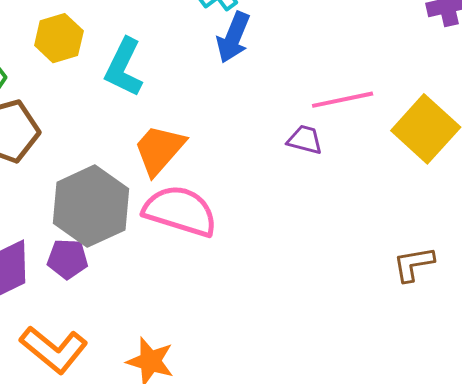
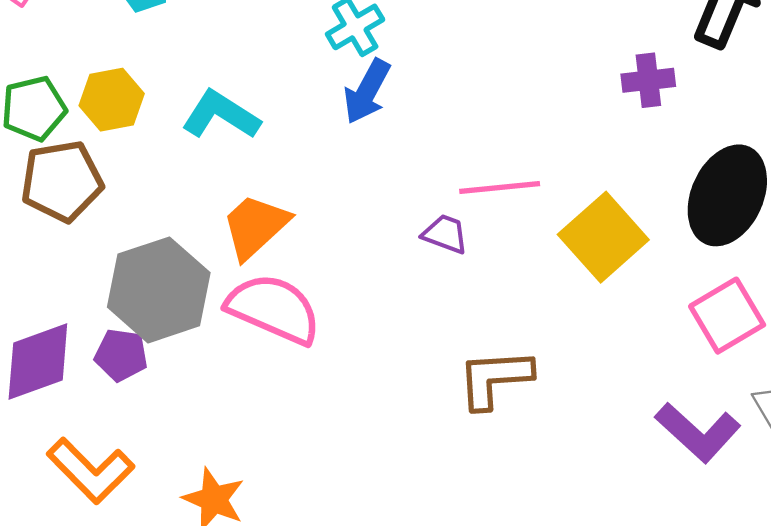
yellow hexagon: (59, 38) -> (112, 100), moved
cyan L-shape: (124, 67) -> (221, 115), turned 90
brown L-shape: (414, 264) -> (495, 378), moved, size x1.4

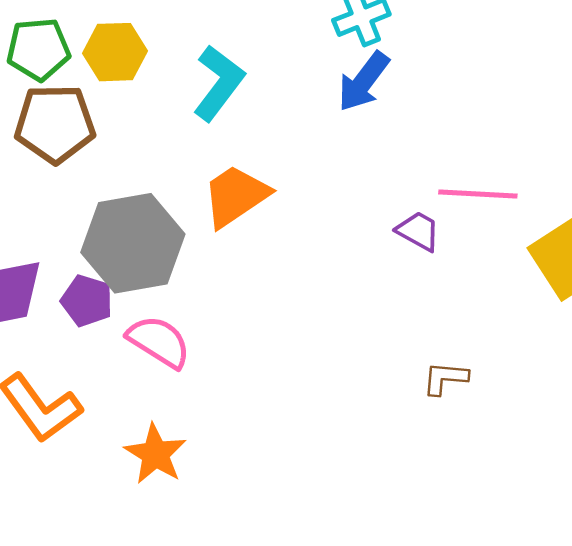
cyan L-shape: (221, 115) -> (219, 83), turned 86
pink semicircle: (274, 309) -> (159, 342), moved, size x0.7
brown L-shape: (495, 378) -> (445, 378), size x0.6

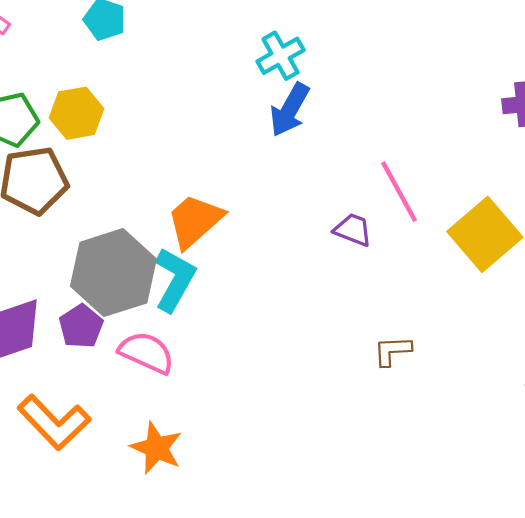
cyan L-shape: (219, 83) -> (175, 279), moved
pink line: (478, 194) -> (399, 192), turned 66
purple pentagon: (87, 301) -> (81, 326), turned 30

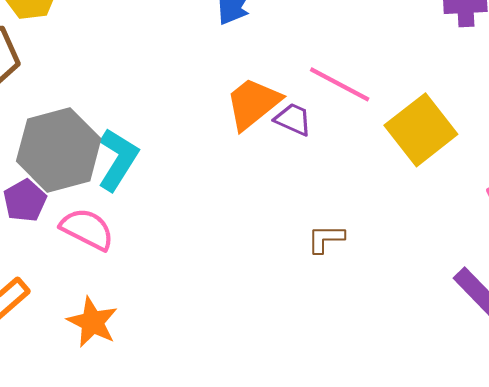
pink line: (399, 192) -> (340, 84), turned -36
orange trapezoid: (195, 221) -> (253, 103), moved

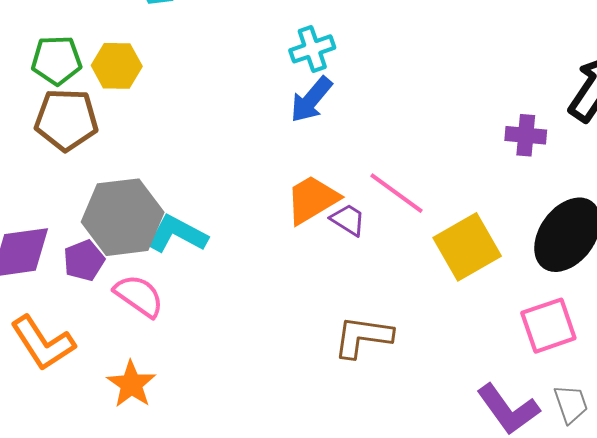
cyan L-shape: (118, 159) -> (177, 234), turned -102
brown L-shape: (326, 239) -> (363, 337), size x1.6

